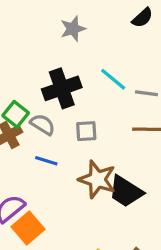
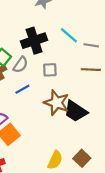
gray semicircle: (43, 125) -> (21, 65), turned 91
blue line: (46, 161) -> (22, 89), turned -48

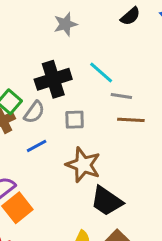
gray line: (91, 45) -> (121, 96), moved
black trapezoid: (76, 111) -> (107, 201), moved

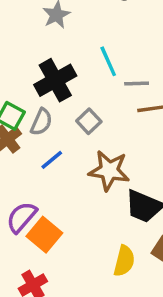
cyan line: (101, 72) -> (108, 61), turned 36
gray square: (75, 120) -> (89, 121), turned -30

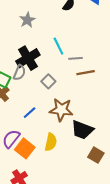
gray semicircle: (41, 122) -> (19, 73), moved
blue line: (52, 160) -> (30, 113), moved
yellow semicircle: (124, 261) -> (51, 142), moved

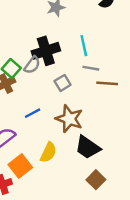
gray line: (75, 58) -> (91, 68), moved
orange square: (25, 148) -> (20, 166), moved

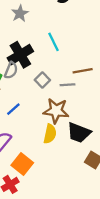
gray line: (91, 68) -> (68, 85), moved
blue line: (33, 113) -> (13, 109), moved
yellow semicircle: (48, 152) -> (50, 134), moved

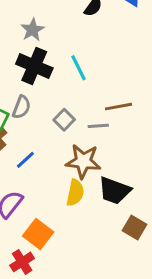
black cross: (20, 55) -> (34, 66), moved, turned -35

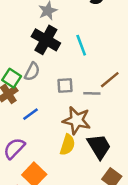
brown line: (119, 107) -> (110, 80), turned -35
gray square: (64, 120) -> (65, 85), turned 35
black trapezoid: (114, 191) -> (99, 147), turned -148

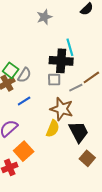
black cross: (46, 40) -> (61, 61), moved, turned -30
gray semicircle: (32, 72) -> (24, 75), moved
gray line: (92, 93) -> (76, 88), turned -32

